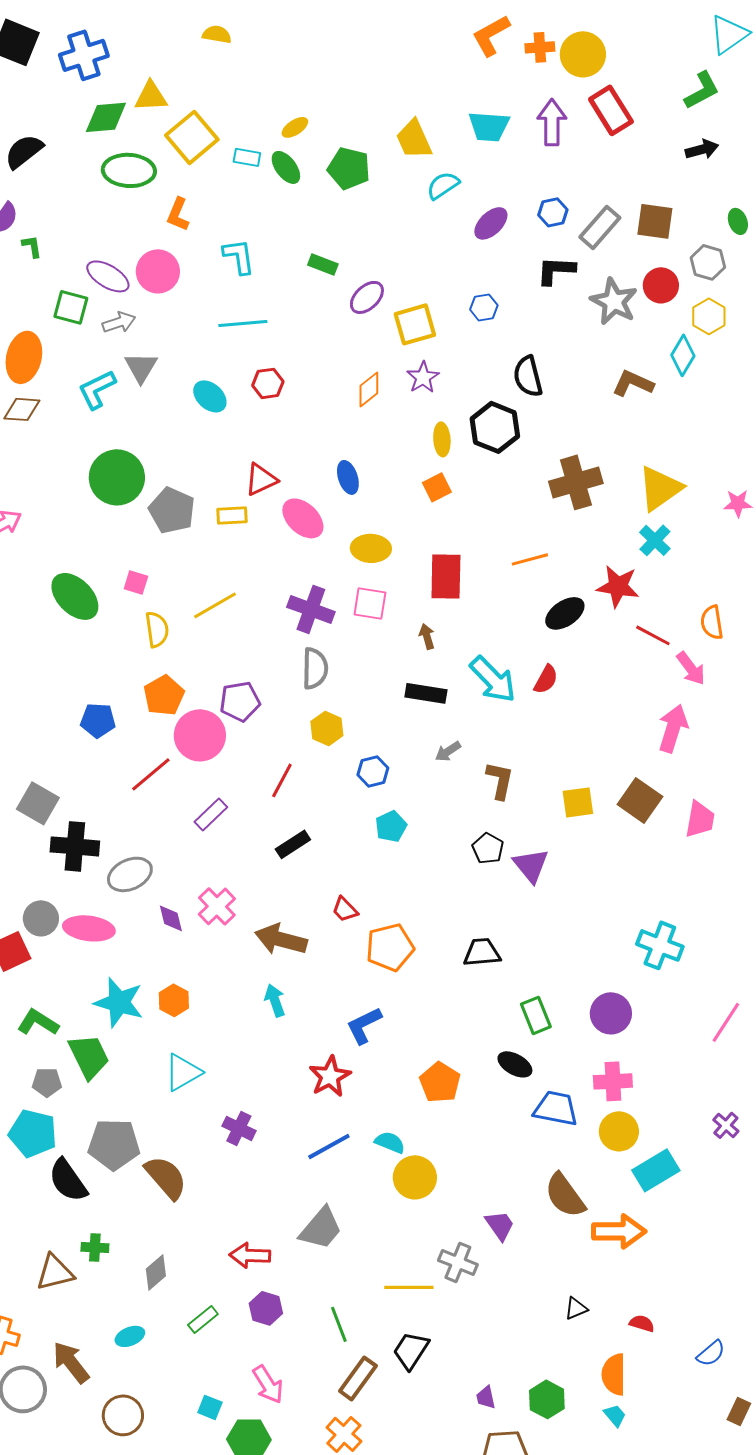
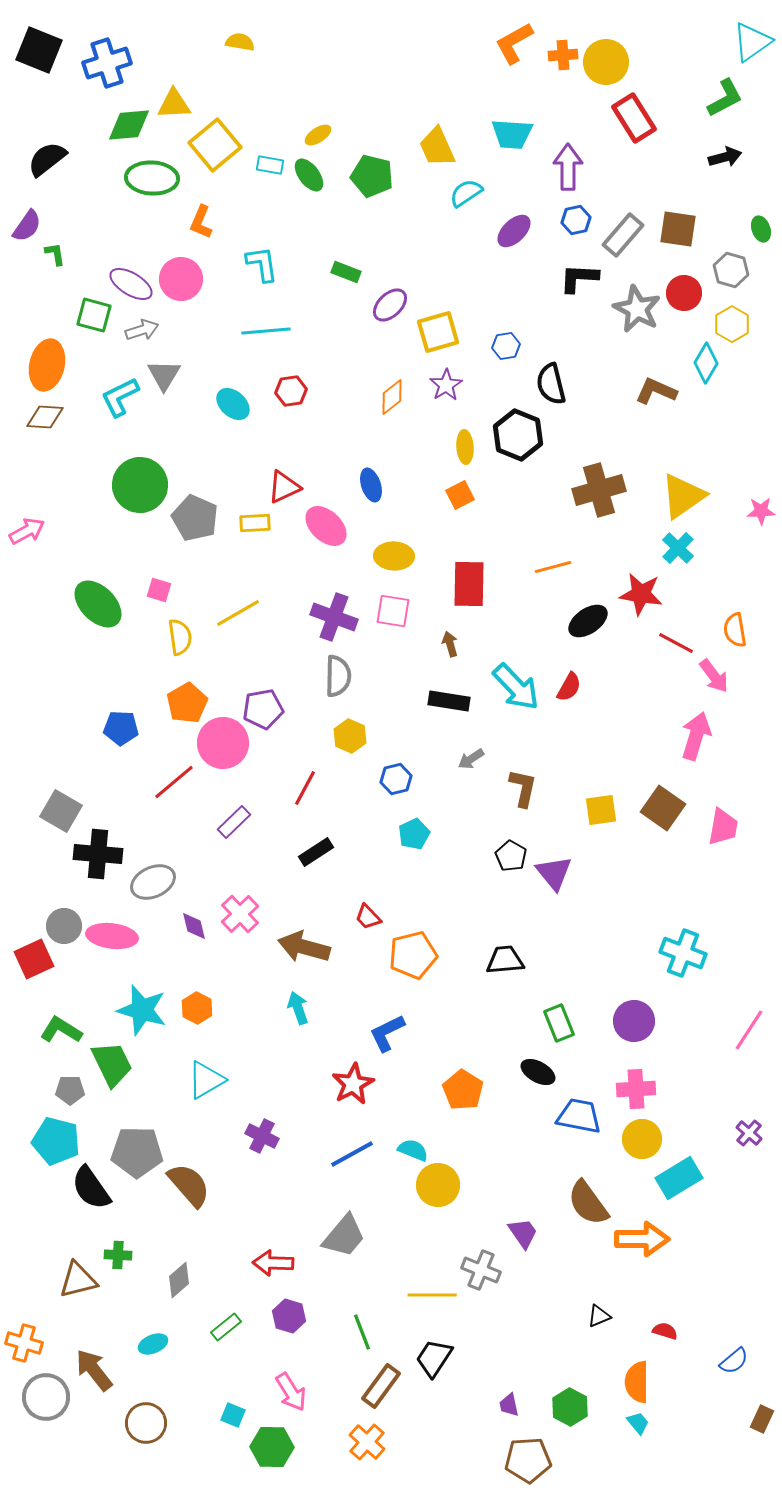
purple arrow: (552, 122) -> (568, 167), moved
blue hexagon: (484, 307) -> (506, 346), moved

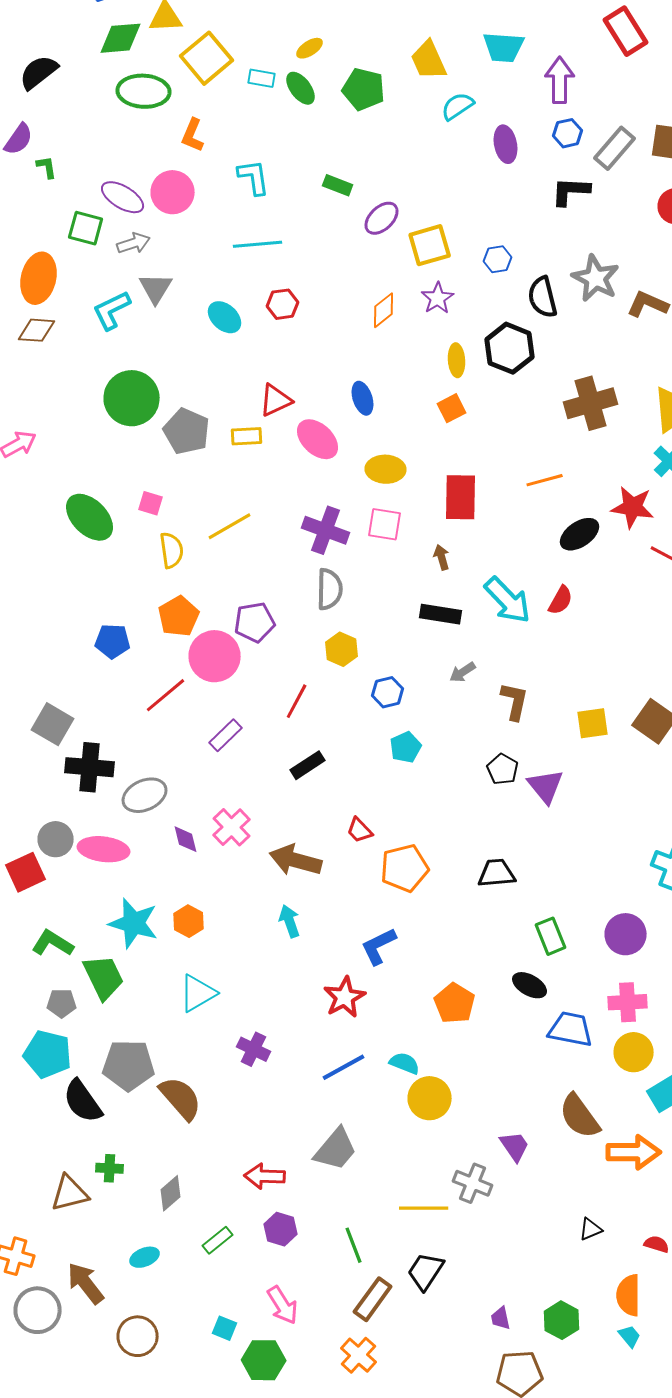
purple ellipse: (514, 231) -> (506, 144), turned -57
gray star: (637, 309) -> (596, 278), moved

